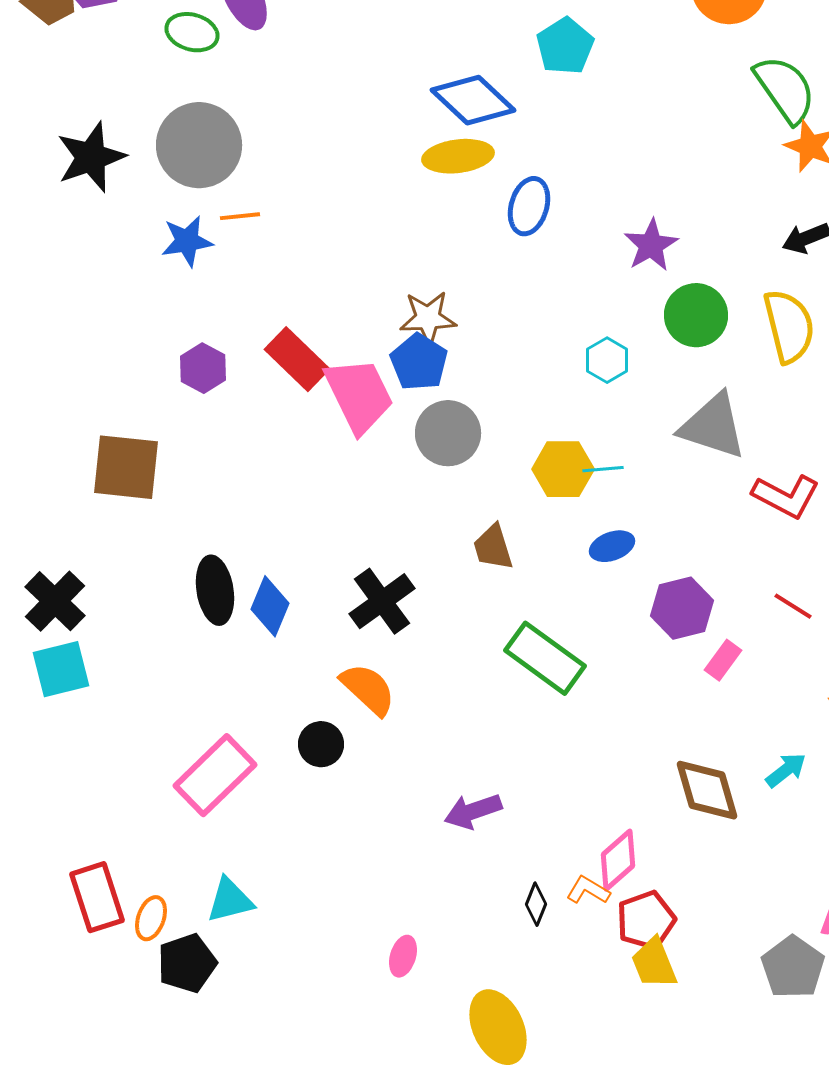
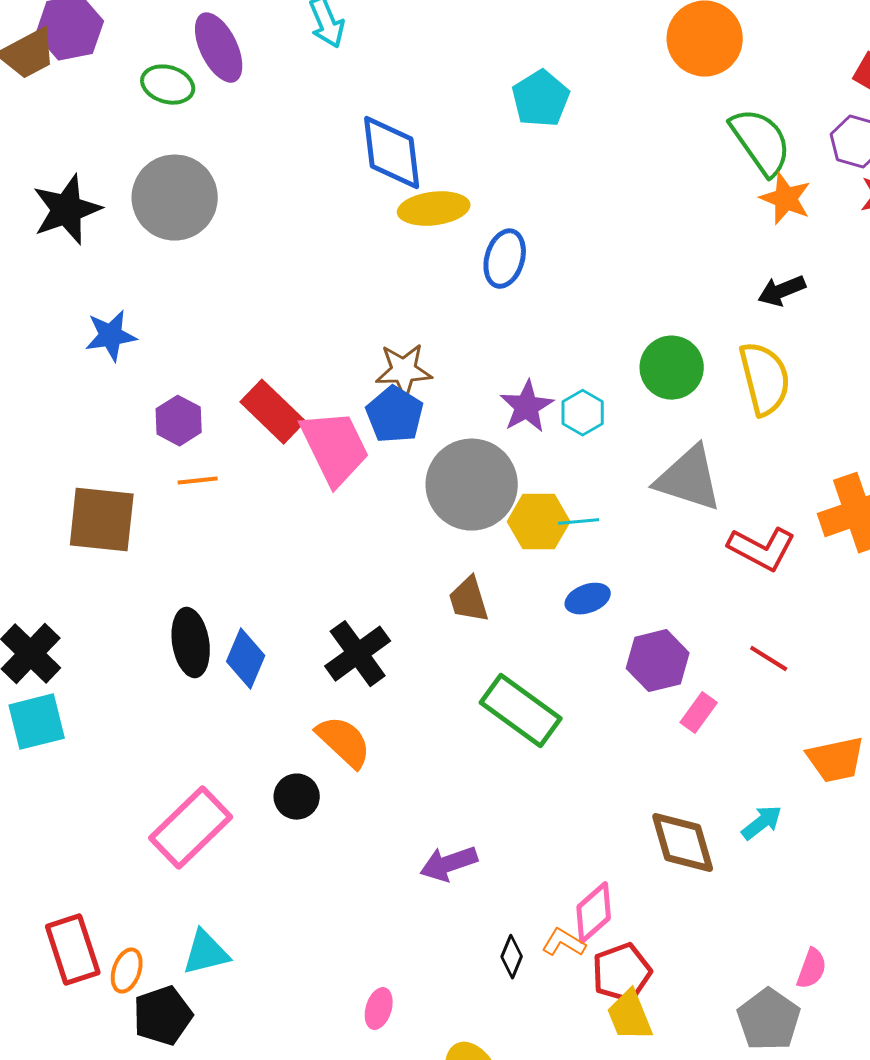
blue diamond: (473, 100) -> (392, 153), moved, turned 40
orange line: (240, 216) -> (198, 481), moved
blue star: (187, 241) -> (111, 336), moved
purple star: (651, 245) -> (527, 407), moved
gray circle: (448, 433) -> (472, 485), moved, size x1.4

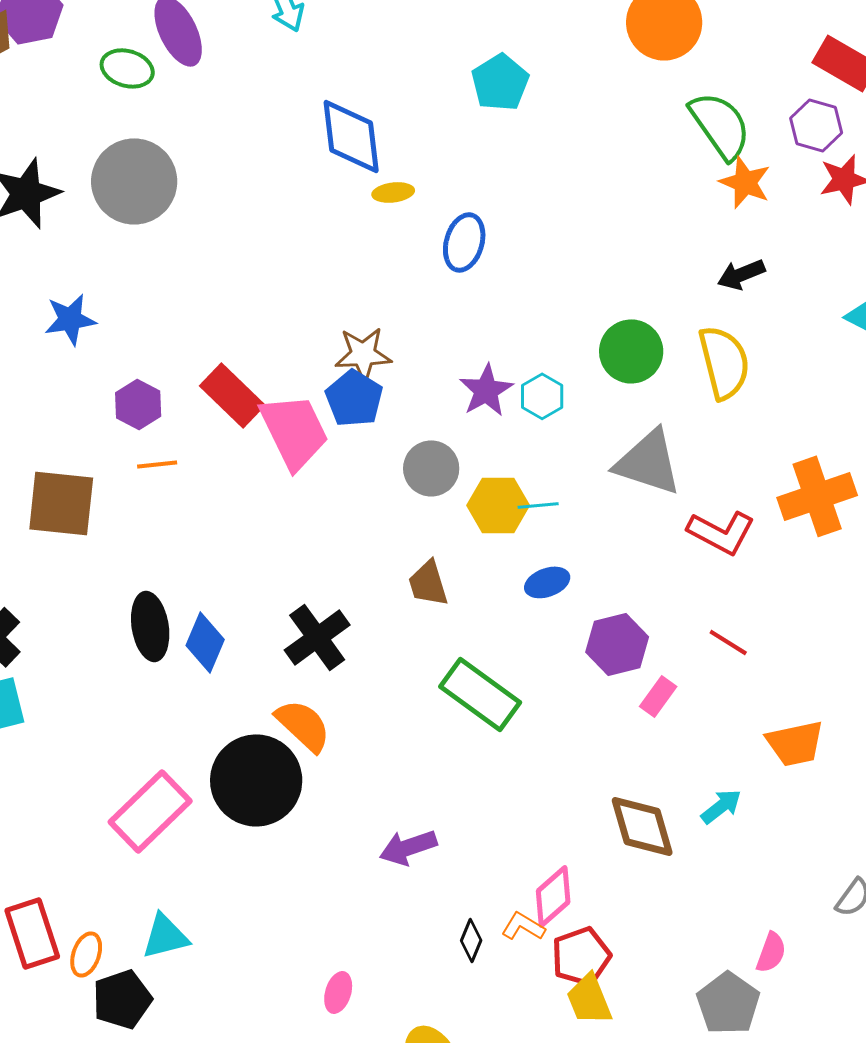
yellow ellipse: (434, 209) -> (393, 192), size x0.6
gray circle: (472, 485) -> (431, 468), size x0.6
black circle: (297, 797) -> (256, 780), size x2.0

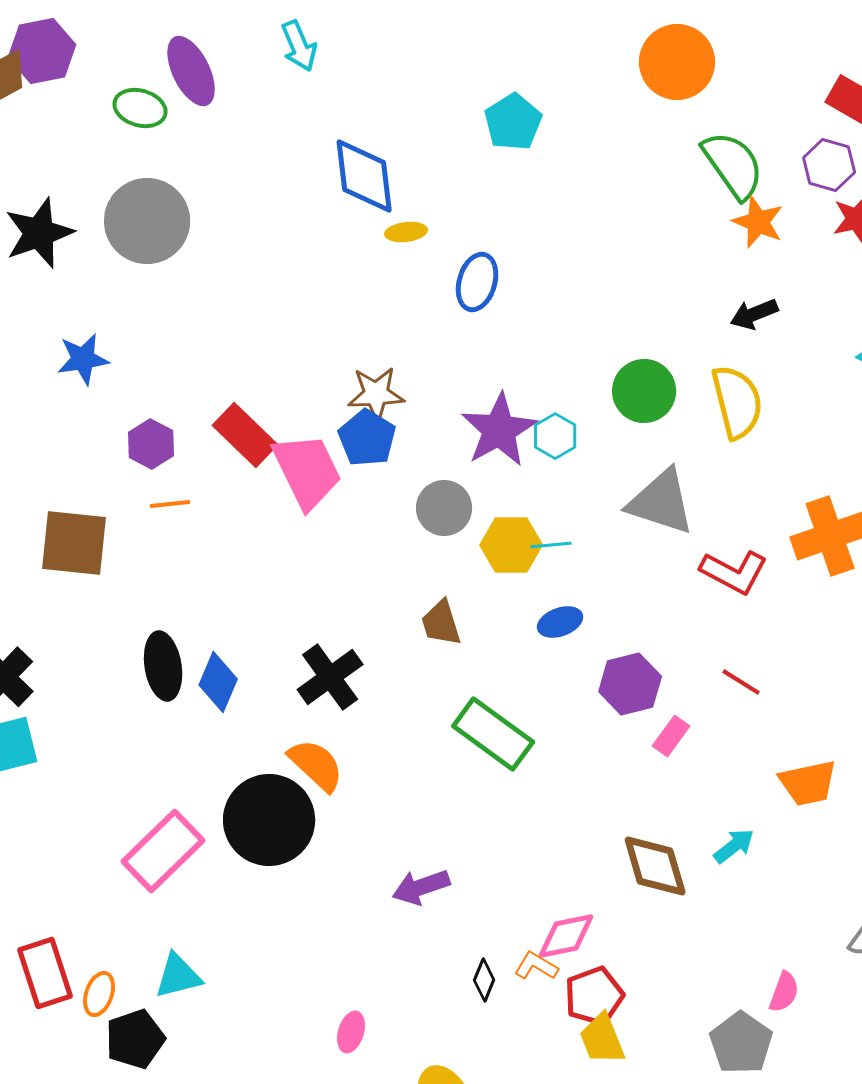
purple star: (486, 390) -> (499, 430), size x1.4
pink diamond: (553, 896) -> (566, 936), turned 30

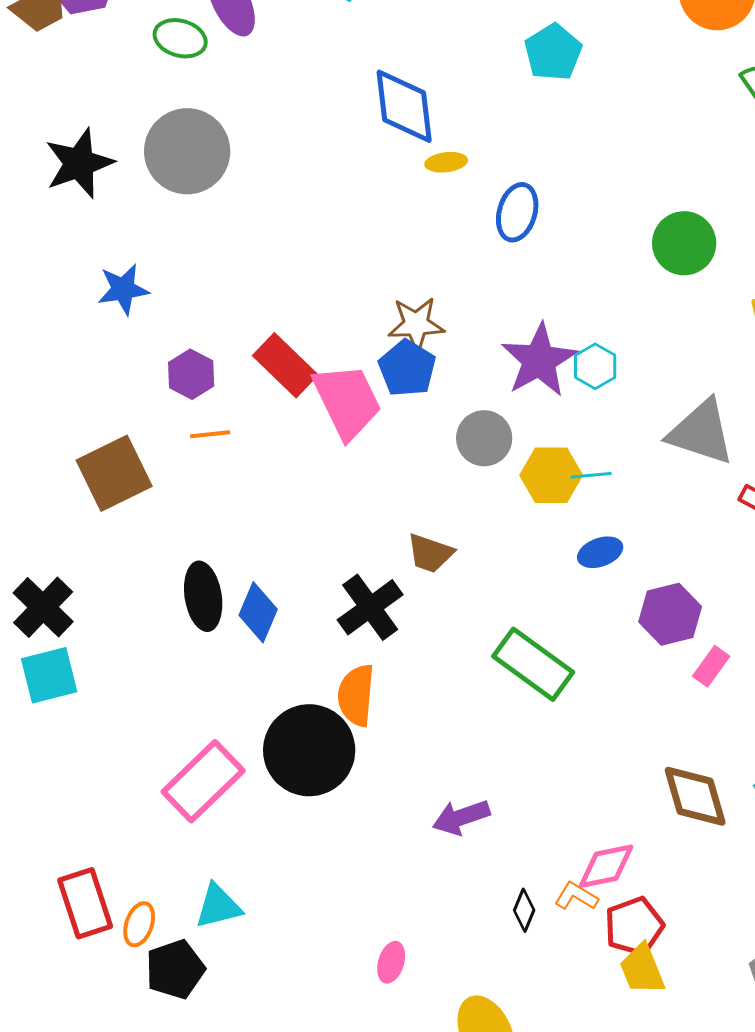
green circle: (644, 391) -> (684, 243), moved
brown square: (74, 543) -> (114, 473), turned -32
brown trapezoid: (441, 623) -> (430, 553), moved, turned -54
orange semicircle: (316, 765) -> (356, 695), turned -128

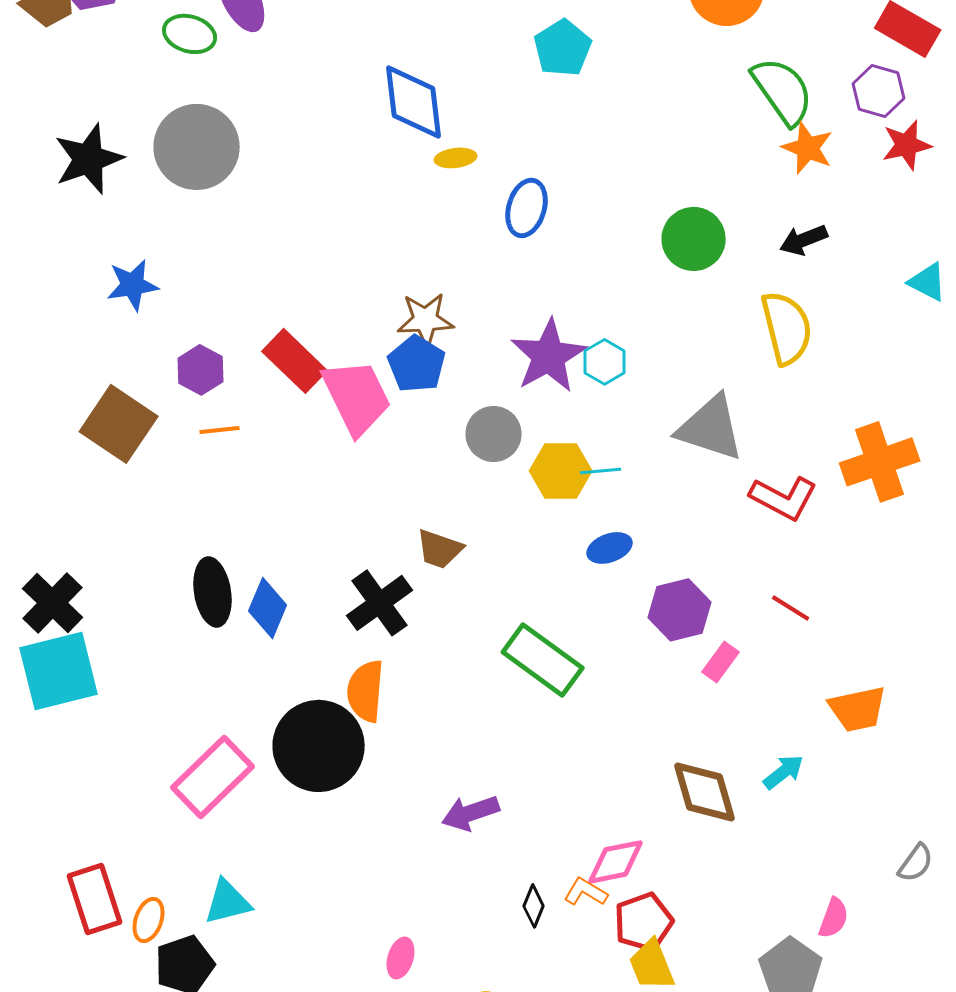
brown square: (114, 473) -> (119, 424), moved, turned -30
cyan square: (49, 675) -> (59, 671), size x1.4

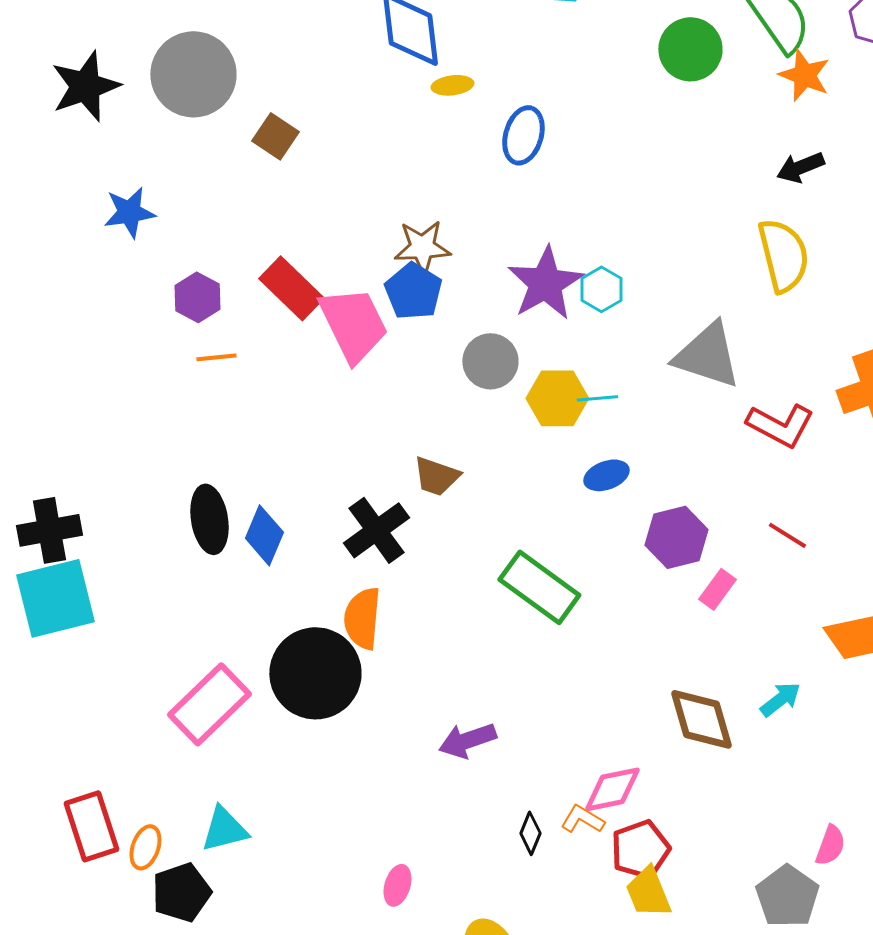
green circle: (694, 239) -> (690, 49), moved
brown square: (119, 424) -> (275, 136), moved, size x0.6
black cross: (53, 603) -> (49, 530), turned 36

